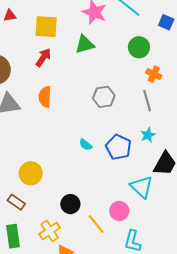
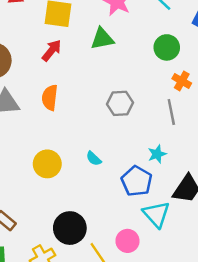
cyan star: (148, 135) -> (157, 154), moved
blue pentagon: (119, 147) -> (137, 181), moved
yellow circle: (31, 173) -> (47, 164), moved
black circle: (70, 204) -> (70, 228), size x1.4

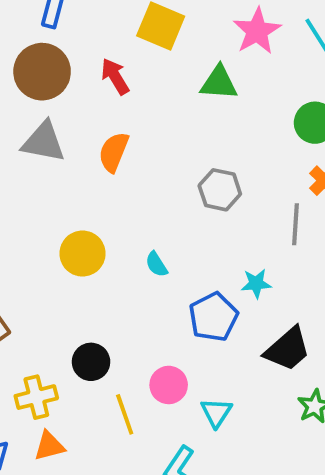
red arrow: (52, 50) -> (115, 76), moved, turned -85
cyan triangle: (156, 214) -> (216, 413), moved, size x0.7
black circle: (70, 228) -> (91, 362), size x0.7
pink circle: (127, 241) -> (169, 385), moved

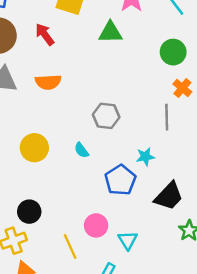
orange semicircle: (114, 152) -> (48, 82), turned -110
gray hexagon: (220, 190) -> (106, 116), moved
black circle: (91, 362) -> (29, 212), moved

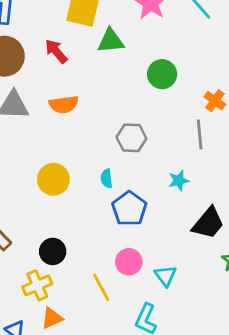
green triangle: (110, 32) -> (111, 41), moved
green circle: (173, 52) -> (162, 74), moved
cyan semicircle: (81, 150) -> (107, 178), turned 35
blue pentagon: (120, 180) -> (129, 209), moved

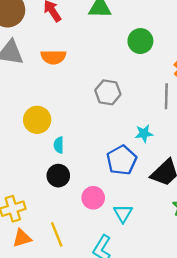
cyan semicircle: (107, 178) -> (59, 145), moved
blue pentagon: (129, 209) -> (122, 160), moved
black circle: (53, 251) -> (58, 176), moved
yellow line: (101, 287) -> (57, 234), moved

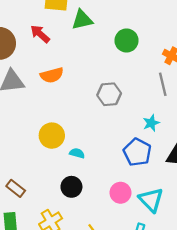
cyan semicircle: (59, 145) -> (77, 153), turned 120
black circle: (58, 176) -> (71, 187), moved
cyan triangle: (123, 213) -> (151, 200), size x1.4

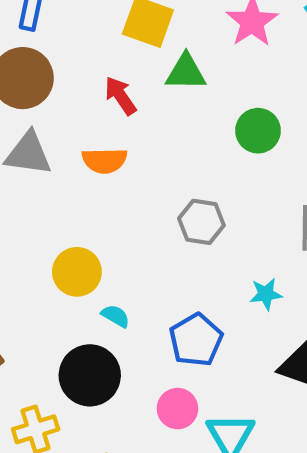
red arrow: (40, 34) -> (121, 96), moved
blue pentagon: (137, 152) -> (196, 340), moved
black circle: (71, 187) -> (90, 375), size x1.5

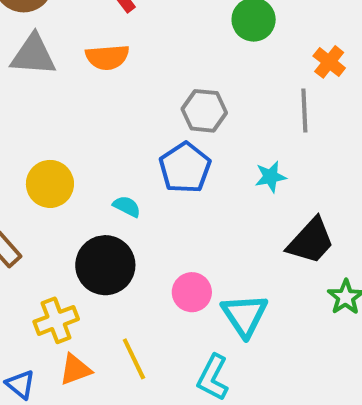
yellow circle: (77, 272) -> (50, 184), moved
blue pentagon: (196, 340) -> (185, 168), moved

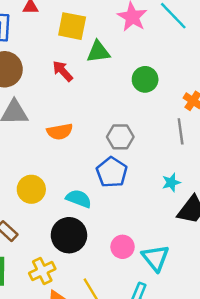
orange semicircle: (107, 57) -> (60, 132), moved
cyan star: (271, 177) -> (171, 182), moved
cyan semicircle: (127, 206) -> (79, 199), size x1.5

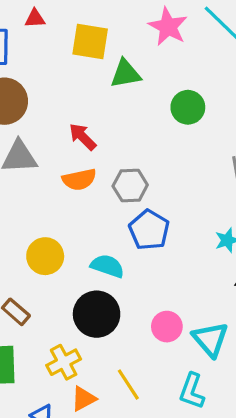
red arrow: (63, 71) -> (83, 137), moved
gray hexagon: (120, 137) -> (130, 185), moved

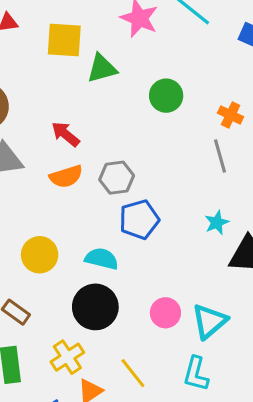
blue pentagon: (149, 230) -> (139, 220), turned 30
cyan triangle: (210, 339) -> (209, 321), turned 36

